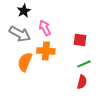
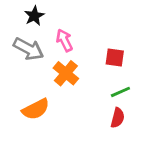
orange cross: (46, 51) -> (66, 73), turned 36
orange semicircle: (25, 62) -> (36, 109), moved, turned -138

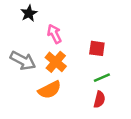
gray arrow: (29, 49) -> (23, 61), moved
orange semicircle: (36, 109) -> (50, 90), moved

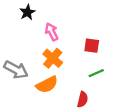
gray arrow: (23, 61) -> (16, 70), moved
red semicircle: (99, 99) -> (83, 99), moved

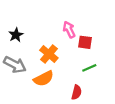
black star: (27, 12) -> (16, 35), moved
pink arrow: (52, 32) -> (69, 30), moved

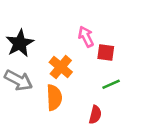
black star: (16, 35) -> (20, 43), size x1.5
orange semicircle: (44, 78) -> (54, 97), turned -66

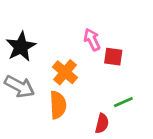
green line: (111, 84) -> (123, 102), moved

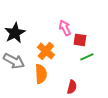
green line: (123, 102) -> (87, 57), moved

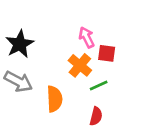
orange cross: (46, 51) -> (80, 65), moved
green line: (87, 57) -> (99, 85), moved

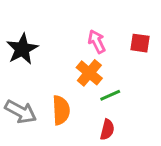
red square: (107, 53) -> (140, 43), moved
gray arrow: (18, 81) -> (21, 112), moved

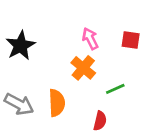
green line: (110, 95) -> (115, 89), moved

